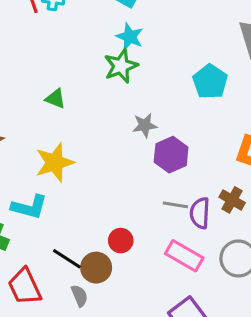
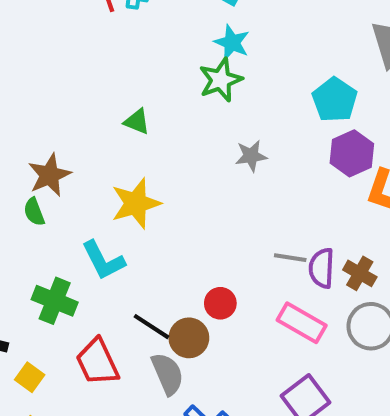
purple hexagon: (171, 155) -> (352, 153), moved
brown cross: (232, 200) -> (360, 273), moved
cyan L-shape: (29, 207) -> (103, 260), turned 48
gray semicircle: (79, 296) -> (167, 374), size x1.5

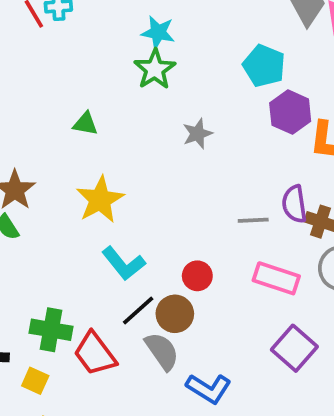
cyan L-shape: (103, 260) -> (123, 263), moved
purple semicircle: (322, 268) -> (294, 204), moved
green cross: (55, 301) -> (51, 330), moved
black line: (151, 327) -> (138, 311), turned -63

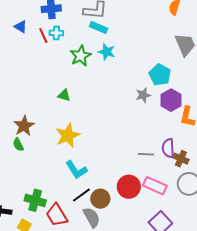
green star: (155, 69) -> (81, 56), moved
gray star: (197, 134) -> (143, 95), moved
red circle: (197, 276) -> (129, 187), moved, size x1.5

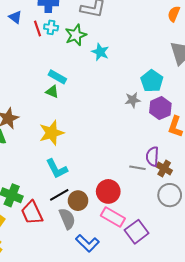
cyan rectangle: (99, 27) -> (57, 77), moved
green star: (81, 56) -> (76, 35), moved
gray line: (146, 154) -> (137, 168), moved
pink rectangle: (155, 186) -> (113, 217), moved

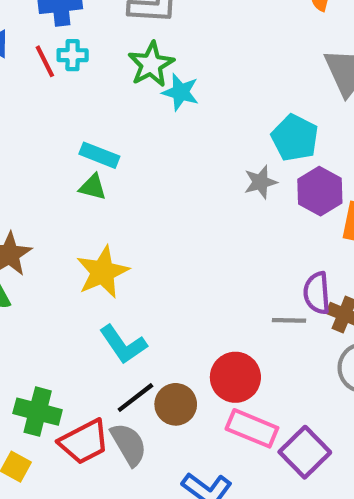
green star: (76, 35) -> (151, 64), moved
red trapezoid: (32, 213) -> (84, 442), turned -85
gray semicircle: (67, 219) -> (129, 444), moved

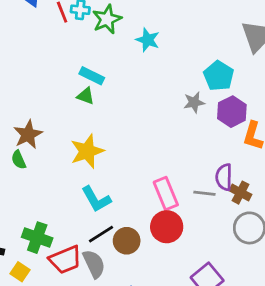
green star: (151, 64) -> (107, 19), moved
pink rectangle: (252, 428) -> (166, 194), moved, turned 40

